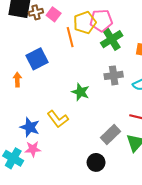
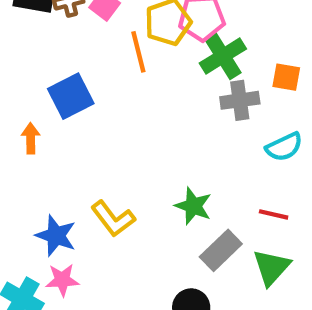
gray cross: (114, 75) -> (240, 100), moved
green star: (80, 92) -> (193, 206), moved

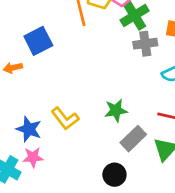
orange arrow: (31, 138) -> (13, 68), turned -102
green star: (193, 206) -> (116, 110), turned -30

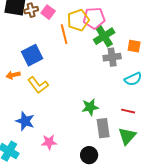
yellow L-shape: (65, 119) -> (38, 85), moved
gray rectangle: (133, 139) -> (103, 128), turned -54
pink star: (33, 157) -> (49, 142), moved

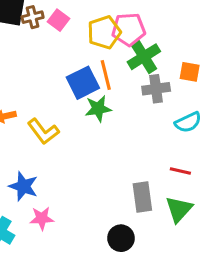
orange line: (64, 34) -> (106, 75), moved
blue square: (32, 55) -> (83, 83), moved
green star: (90, 107) -> (98, 109), moved
pink star: (49, 142) -> (42, 218), moved

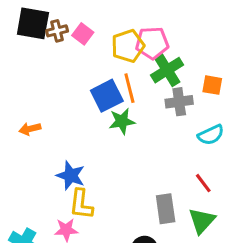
yellow L-shape: (43, 131) -> (81, 204), moved, turned 44
red line: (180, 171) -> (203, 183), turned 40
blue star: (23, 186) -> (71, 176), moved

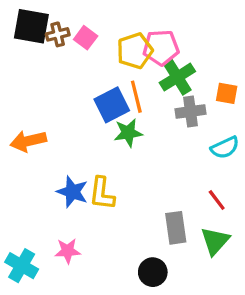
orange arrow: (30, 129) -> (28, 141), size x1.5
yellow L-shape: (81, 204) -> (102, 193), moved

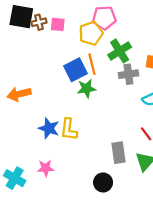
pink square: (86, 38) -> (58, 24), turned -32
pink pentagon: (161, 48) -> (104, 18), moved

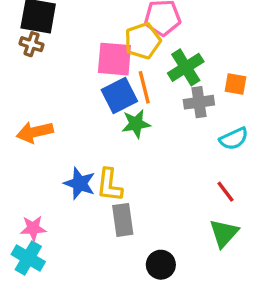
brown cross: (39, 22) -> (32, 44), moved, turned 32
pink square: (58, 24) -> (114, 59), moved, size x1.6
gray rectangle: (119, 153) -> (123, 220), moved
pink star: (46, 168) -> (33, 228), moved

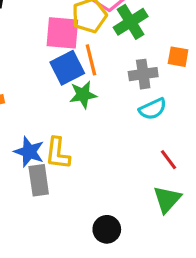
green cross: (186, 67) -> (131, 22), moved
cyan semicircle: (234, 139) -> (153, 109), moved
gray rectangle: (123, 220) -> (39, 180), moved

